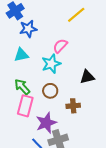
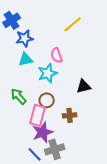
pink semicircle: (60, 46) -> (57, 55), turned -63
cyan triangle: (21, 55) -> (26, 59), moved
pink rectangle: (25, 106) -> (38, 115), moved

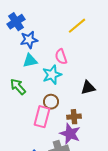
green arrow: (19, 96) -> (18, 87), moved
purple star: (43, 132) -> (70, 134), moved, turned -30

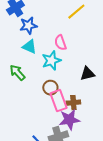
cyan triangle: (30, 61) -> (29, 47), turned 35
pink rectangle: (42, 117) -> (58, 101), moved, turned -35
purple star: (70, 134) -> (69, 120), turned -30

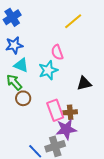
blue star: (28, 26) -> (14, 45), moved
cyan triangle: (29, 47) -> (21, 65), moved
brown circle: (50, 88) -> (23, 98), moved

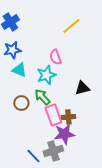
green arrow: (14, 82) -> (42, 97), moved

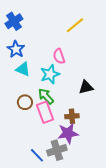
blue star: (12, 50) -> (16, 49), turned -30
pink rectangle: (53, 115) -> (45, 112), moved

